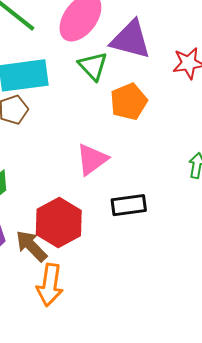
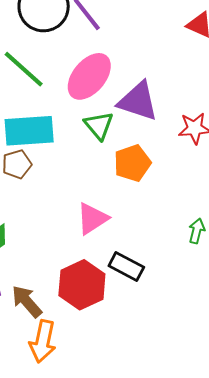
black rectangle: (129, 205) -> (126, 266), turned 32
red hexagon: (59, 223) -> (82, 285), moved

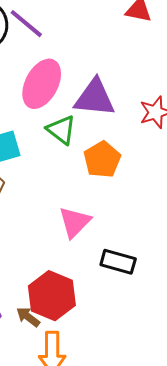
red hexagon: (82, 285) -> (52, 296), moved
brown arrow: (27, 301) -> (28, 317), size x0.7

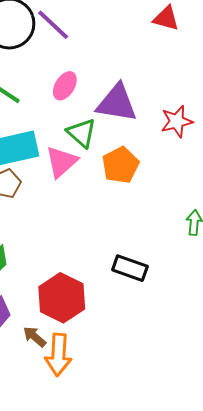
pink ellipse: (42, 84) -> (65, 86), size x0.6
pink triangle: (75, 222) -> (61, 162), moved
brown arrow: (28, 317) -> (35, 337), moved

